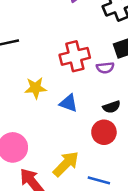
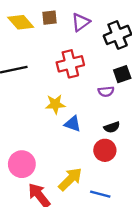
red cross: (75, 56) -> (70, 64), moved
yellow star: (36, 88) -> (55, 104), moved

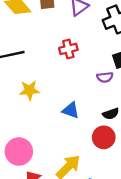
red cross: (70, 64) -> (68, 49), size x0.7
yellow star: (55, 104) -> (29, 90), moved

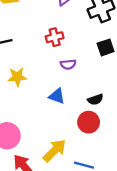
purple semicircle: (105, 77) -> (68, 64), moved

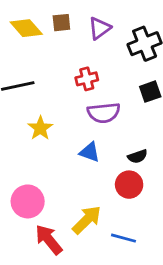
purple semicircle: (68, 64) -> (104, 113), size x1.6
yellow star: (17, 77) -> (40, 128), turned -30

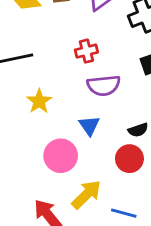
blue triangle: (90, 152) -> (89, 126), turned 35
pink circle: (28, 201) -> (61, 156), moved

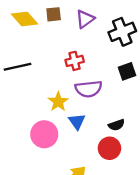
yellow star: (39, 101) -> (58, 102), moved
pink circle: (61, 156) -> (44, 134), moved

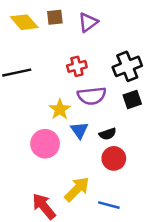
black cross: (122, 32) -> (127, 66), moved
black square: (127, 71) -> (132, 100), moved
black semicircle: (116, 125) -> (108, 134), moved

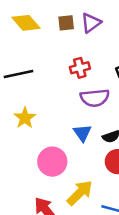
brown square: (55, 17) -> (66, 23), moved
yellow star: (60, 109) -> (25, 118), moved
pink circle: (45, 144) -> (52, 162), moved

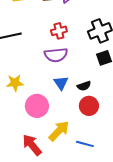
purple semicircle: (95, 98) -> (56, 55), moved
yellow star: (25, 118) -> (15, 83), moved, turned 30

